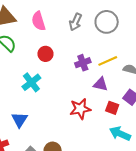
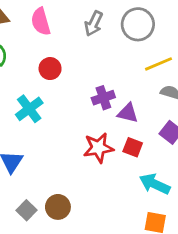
yellow line: (108, 61) -> (158, 64), moved
purple cross: (83, 63) -> (103, 98), moved
red square: (112, 108) -> (133, 147), moved

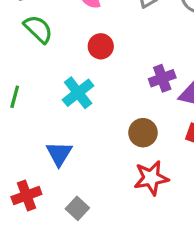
red star: (98, 148) -> (151, 178), moved
brown circle: (58, 207) -> (143, 133), moved

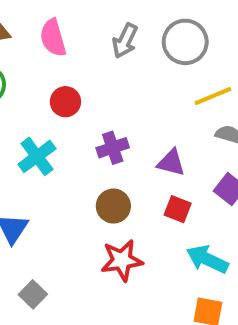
purple cross: (162, 78) -> (113, 148), moved

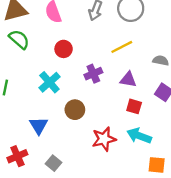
yellow line: (213, 96) -> (122, 47), moved
brown circle: (113, 206) -> (75, 110), moved
cyan arrow: (207, 259) -> (139, 136), moved

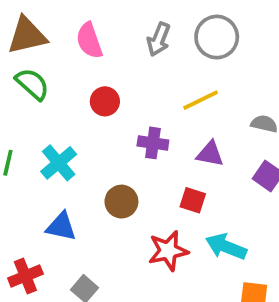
purple cross: (93, 74) -> (153, 143), turned 30
cyan cross: (49, 82) -> (59, 163), moved
red square: (134, 106) -> (193, 200), moved
blue triangle: (39, 126) -> (61, 227), turned -48

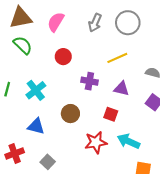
pink semicircle: (89, 41) -> (56, 22), turned 48

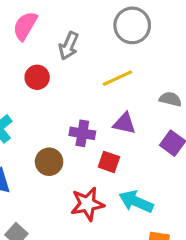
gray arrow: (95, 23) -> (69, 46), moved
purple cross: (89, 81) -> (82, 133), moved

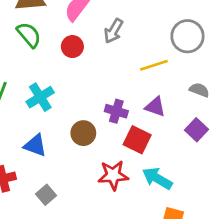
gray circle: (132, 25) -> (187, 36), moved
red circle: (37, 77) -> (72, 47), moved
red square: (109, 162) -> (137, 140), size x1.4

